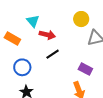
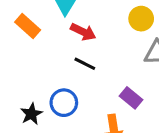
black line: (53, 54) -> (85, 64), turned 48
blue circle: (22, 67) -> (64, 103), moved

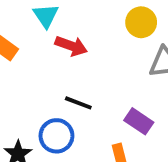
black line: (85, 64) -> (78, 103), moved

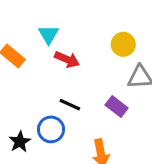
purple rectangle: (139, 121) -> (117, 107), moved

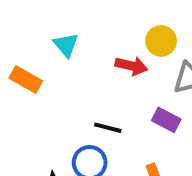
red arrow: (67, 59) -> (131, 66), moved

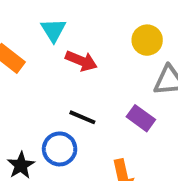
red arrow: (131, 66) -> (81, 61), moved

